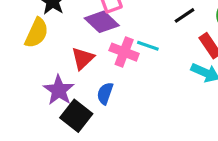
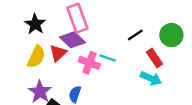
yellow semicircle: (37, 33) -> (36, 57), moved
red triangle: (83, 58) -> (58, 53), moved

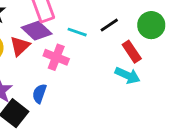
cyan line: (108, 58) -> (77, 32), moved

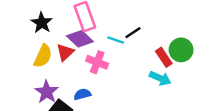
black line: (109, 25) -> (133, 33), moved
green circle: (151, 25) -> (181, 50), moved
blue semicircle: (39, 94) -> (82, 94), turned 56

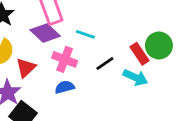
black line: (133, 33) -> (105, 64), moved
red triangle: (65, 52) -> (26, 68), moved
blue semicircle: (82, 94) -> (65, 87), moved

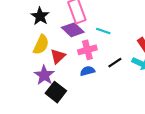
pink cross: (65, 59) -> (87, 50), turned -36
black line: (105, 64) -> (115, 63), moved

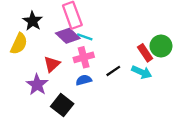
cyan line: (103, 31) -> (85, 37), moved
yellow semicircle: (41, 45) -> (19, 44), moved
black square: (56, 92) -> (62, 105), moved

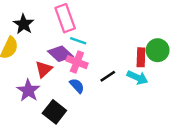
purple diamond: (68, 36) -> (60, 54), moved
red rectangle: (145, 53) -> (141, 57), turned 36
pink cross: (84, 57) -> (77, 62), turned 36
blue semicircle: (84, 80) -> (77, 86), turned 63

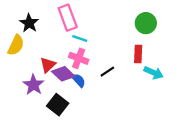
green circle: (158, 50) -> (146, 23), moved
purple diamond: (60, 54) -> (63, 74), moved
cyan arrow: (137, 77) -> (154, 73), moved

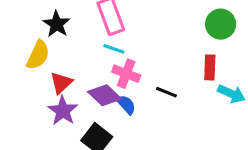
cyan line: (80, 39) -> (114, 49), moved
red triangle: (48, 65) -> (61, 83), moved
black line: (107, 72) -> (166, 92), turned 56

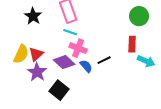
yellow semicircle: (38, 55) -> (21, 54), moved
black line: (166, 92) -> (104, 60), turned -48
blue semicircle: (126, 105) -> (86, 66), moved

